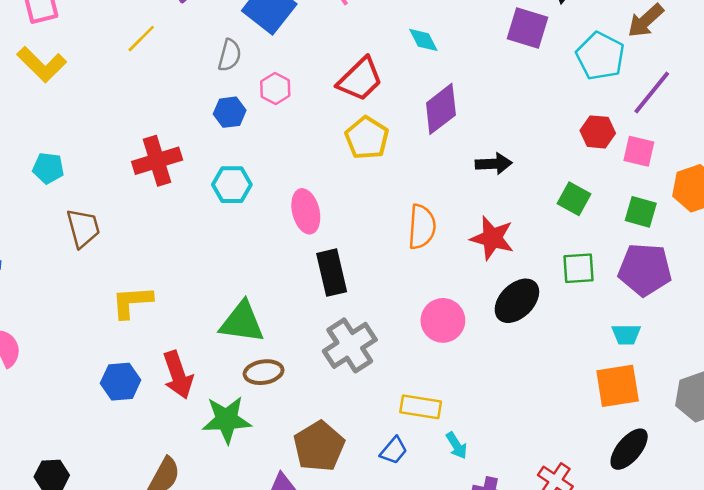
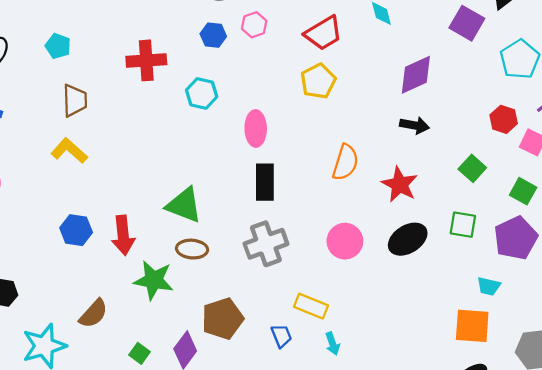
purple diamond: (441, 109) -> (416, 75), moved
purple pentagon: (645, 270) -> (516, 238), turned 30
yellow L-shape: (132, 302) -> (69, 151), moved, turned 33
blue trapezoid: (394, 450) -> (281, 336), turned -75

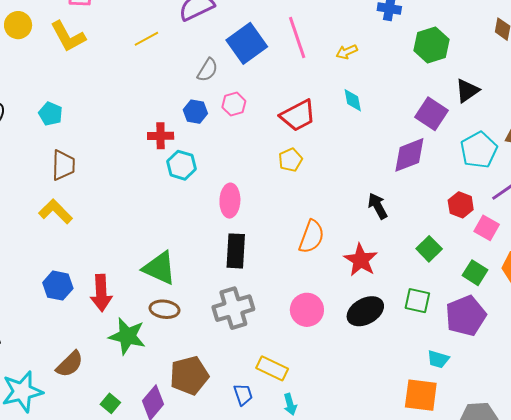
red cross: (146, 60) -> (161, 136), moved, size x0.7
purple diamond: (416, 75) -> (409, 155), moved
yellow pentagon: (318, 81) -> (290, 160), size x0.7
black arrow: (415, 125) -> (378, 206), turned -132

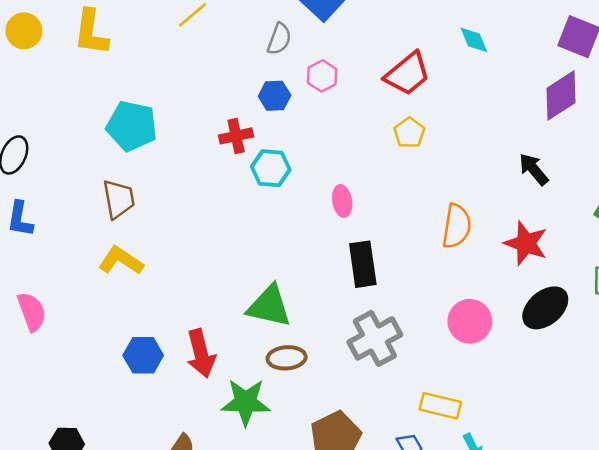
yellow L-shape: (68, 36) -> (91, 32), turned 48
cyan pentagon: (51, 114) -> (132, 126), moved, size x1.6
pink ellipse: (230, 201) -> (342, 201), size x0.7

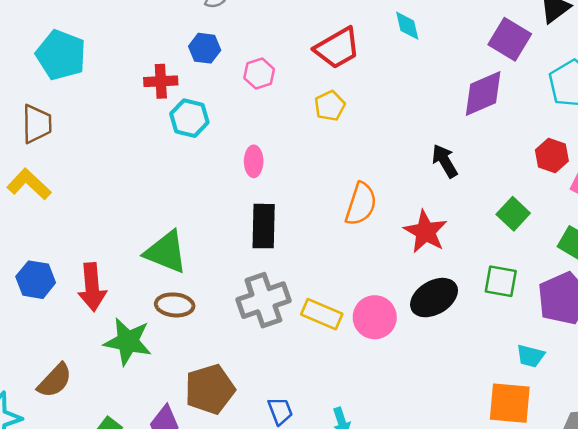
pink hexagon: (322, 76) -> (259, 74), moved
pink circle: (470, 321) -> (375, 317), moved
yellow rectangle: (440, 406) -> (322, 314), moved

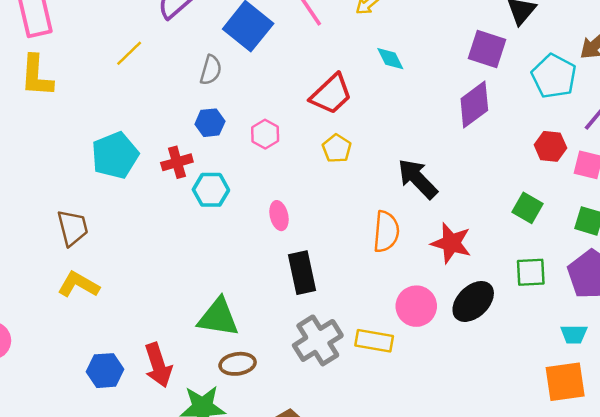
cyan pentagon: (61, 55) -> (115, 155), moved, turned -30
black arrow: (445, 161) -> (418, 179), moved, size x1.4
pink circle: (375, 317) -> (416, 306), moved

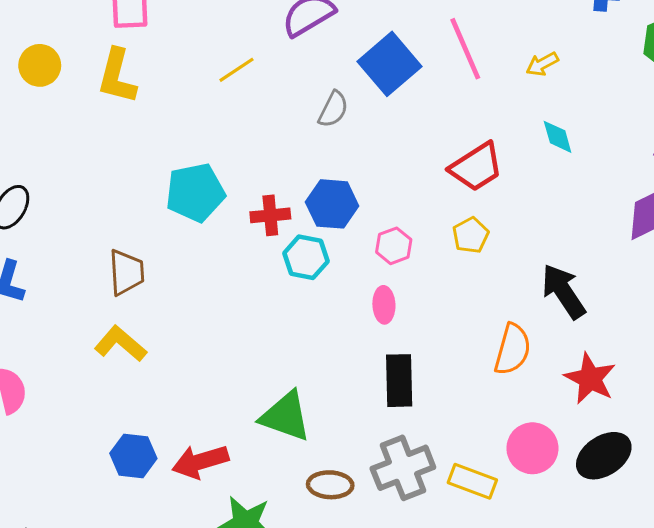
blue hexagon: (210, 123) -> (332, 204), moved, size x1.4
pink hexagon: (265, 134) -> (394, 246), moved
brown ellipse: (238, 364) -> (330, 485), moved
red arrow: (158, 365) -> (200, 462), turned 81

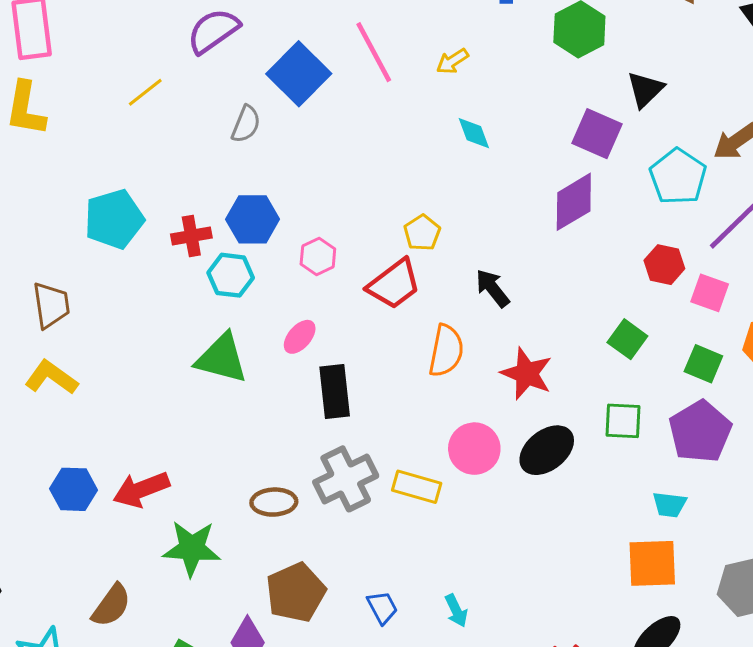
red trapezoid: (476, 167) -> (394, 284), moved
yellow pentagon: (471, 235) -> (422, 233), moved
black arrow: (563, 291) -> (493, 288), size x0.7
pink ellipse: (384, 305) -> (300, 337), moved, turned 48
green triangle: (285, 416) -> (222, 358), moved

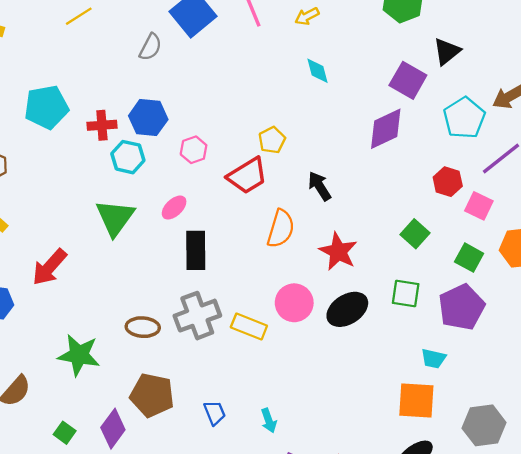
green triangle: (222, 358) -> (115, 218), turned 45
red arrow: (141, 489) -> (49, 267), moved, turned -33
brown pentagon: (296, 592) -> (152, 395), turned 30

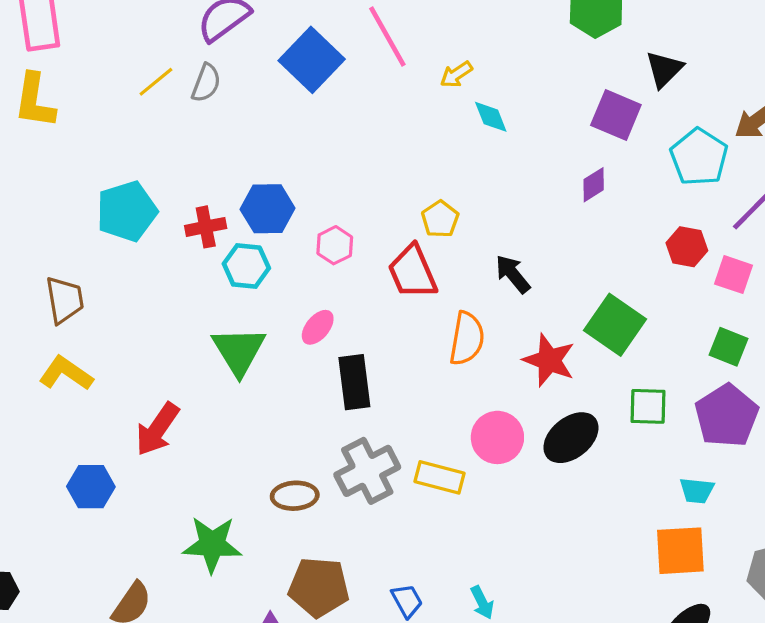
yellow arrow: (307, 16) -> (456, 74), moved
gray semicircle: (150, 47) -> (206, 83), moved
purple diamond: (386, 129) -> (594, 185), size x0.6
red trapezoid: (247, 176) -> (412, 272), turned 105
green square: (415, 234) -> (615, 325), moved, size x1.5

